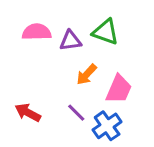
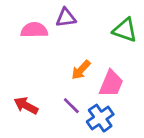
green triangle: (106, 32) -> (125, 30), moved
purple triangle: (70, 41) -> (66, 18), moved

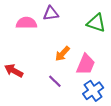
red arrow: (26, 106) -> (14, 71), moved
blue cross: (100, 118) -> (93, 91), moved

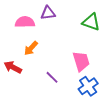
orange arrow: (62, 54) -> (31, 48), moved
pink trapezoid: (86, 64) -> (81, 61), turned -40

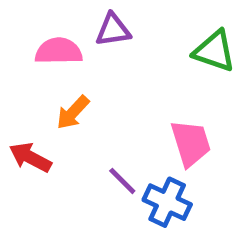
blue cross: (88, 86) -> (167, 202), moved, turned -30

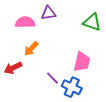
pink trapezoid: (191, 143) -> (82, 62), turned 30
red arrow: (30, 157) -> (13, 68), turned -54

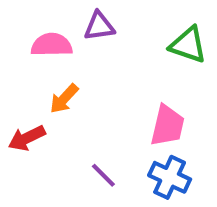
purple line: (52, 78) -> (103, 175), moved
blue cross: (72, 87) -> (170, 177), moved

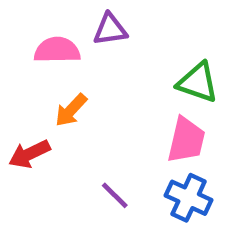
green triangle: (188, 45) -> (198, 82), moved

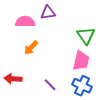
green triangle: (198, 82) -> (86, 36), turned 36
red arrow: (29, 154) -> (13, 79), moved, turned 30

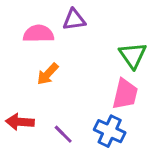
purple line: (50, 85) -> (63, 134), moved
blue cross: (82, 86) -> (110, 131), moved

